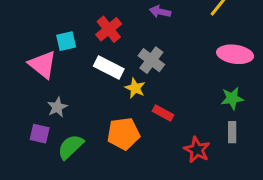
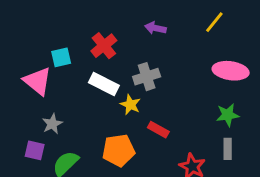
gray cross: (151, 60) -> (147, 77), turned 35

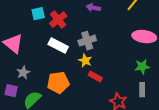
cyan square: (61, 57) -> (38, 14), moved
yellow star: (130, 105) -> (85, 61), moved
orange pentagon: (119, 150) -> (58, 83), moved

